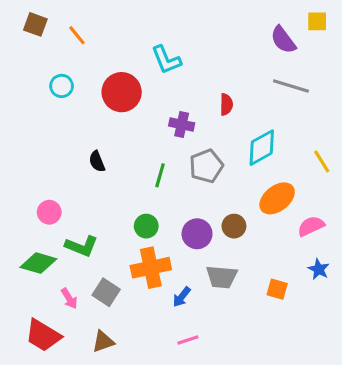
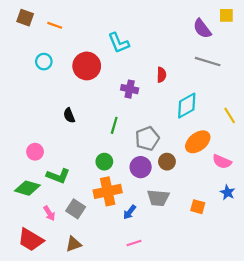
orange line: (77, 35) -> (55, 25), turned -32
gray pentagon: (206, 166) -> (147, 139), moved
pink semicircle: (311, 226) -> (222, 162), turned -132

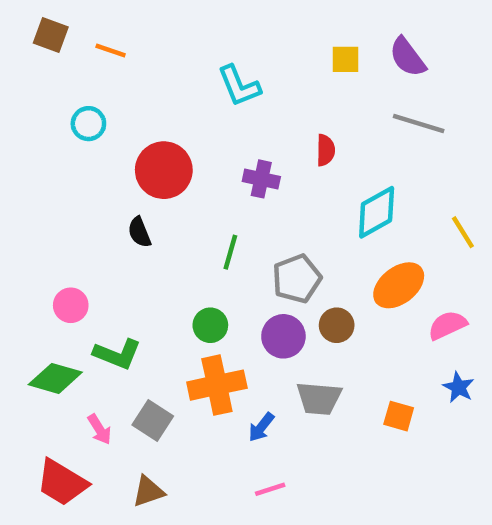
yellow square: (226, 15) -> (345, 59), moved
red circle: (87, 66) -> (164, 170), moved
pink semicircle: (222, 162) -> (447, 325), turned 132

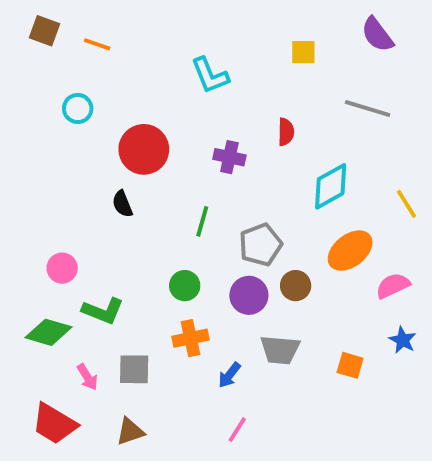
purple semicircle: (408, 57) -> (377, 35), moved
orange cross: (217, 385) -> (191, 338), size x0.7
gray square: (153, 421) -> (134, 369), turned -32
pink line: (270, 489) -> (237, 430), turned -40

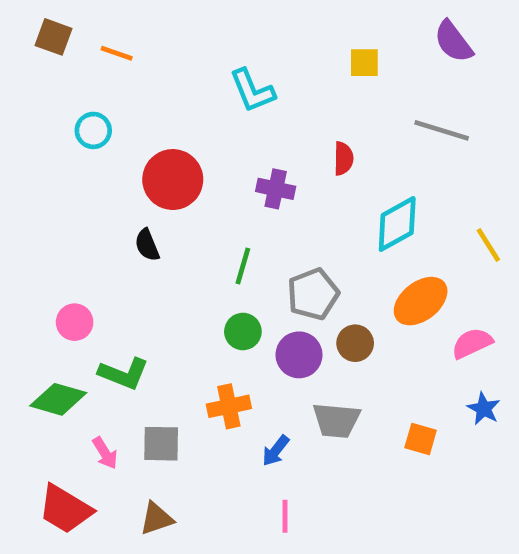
green circle: (185, 286) -> (243, 331), moved
pink line: (237, 430) -> (285, 516), turned -32

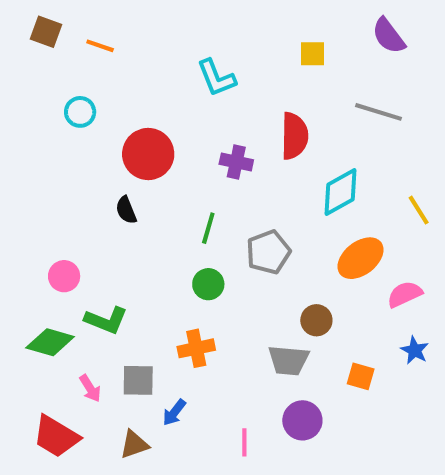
red semicircle: (343, 158) -> (294, 136), size x1.6
brown circle: (355, 343) -> (316, 320), moved
purple circle: (299, 355) -> (302, 420), moved
blue arrow: (276, 451) -> (174, 412), moved

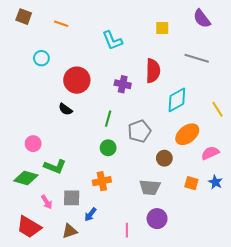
orange line: (100, 46) -> (61, 24), moved
black semicircle: (126, 210) -> (65, 109), turned -32
brown circle: (316, 320) -> (164, 158), moved
orange square: (361, 376) -> (191, 183), moved

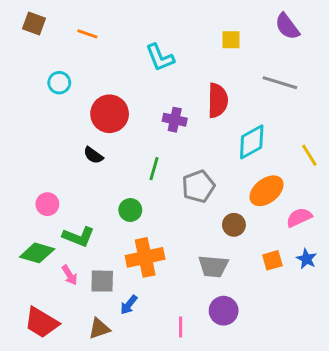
green circle: (108, 148) -> (130, 210), moved
orange cross: (102, 181) -> (145, 257), size x1.4
orange square: (191, 183) -> (272, 260), turned -32
pink arrow: (47, 202) -> (70, 275), moved

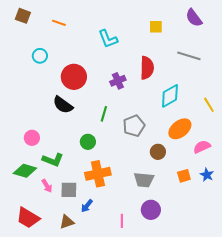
purple cross: (175, 120) -> (118, 81), turned -35
black semicircle: (93, 155) -> (63, 105), size x1.5

